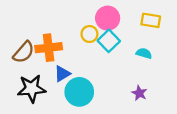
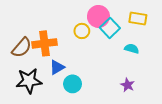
cyan square: (109, 41) -> (110, 28), moved
cyan circle: (79, 92) -> (73, 84), size x0.7

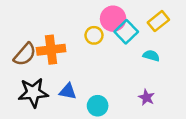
yellow rectangle: (138, 19) -> (158, 21), turned -48
blue triangle: (57, 67) -> (68, 91), moved, turned 42
cyan circle: (73, 84) -> (98, 106), moved

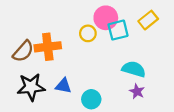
cyan square: (126, 32) -> (118, 30), turned 30
cyan semicircle: (151, 56) -> (134, 69), moved, size x1.5

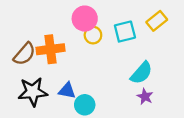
pink circle: (106, 18) -> (85, 19), moved
cyan semicircle: (134, 69) -> (141, 73), turned 115
cyan circle: (91, 99) -> (85, 105), moved

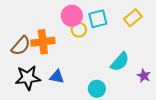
cyan square: (125, 32) -> (98, 19), moved
purple star: (145, 97) -> (144, 76), moved
cyan circle: (85, 105) -> (97, 89), moved

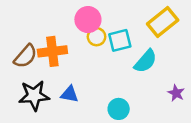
yellow rectangle: (133, 18) -> (163, 22), size x1.4
cyan square: (98, 19) -> (120, 40), moved
cyan semicircle: (120, 62) -> (146, 61), moved

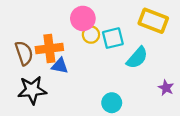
yellow rectangle: (163, 22) -> (153, 21), turned 60
brown semicircle: (25, 56) -> (24, 53), turned -60
blue triangle: (70, 94) -> (60, 66), moved

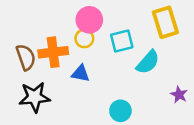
yellow rectangle: (153, 21) -> (165, 22), turned 52
yellow circle: (91, 35) -> (84, 39), moved
blue triangle: (60, 66) -> (81, 73), moved

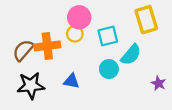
brown semicircle: (26, 57) -> (23, 50), turned -120
blue triangle: (81, 73) -> (72, 81), moved
cyan circle: (120, 111) -> (109, 69), moved

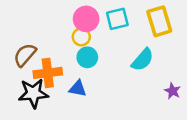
cyan square: (108, 36) -> (117, 19), moved
orange cross: (47, 46) -> (48, 73), moved
cyan circle: (109, 69) -> (87, 57), moved

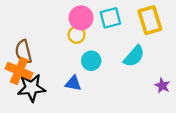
brown semicircle: (25, 55) -> (24, 52), turned -55
cyan circle: (87, 57) -> (91, 61), moved
orange cross: (48, 73) -> (19, 71), moved, turned 30

